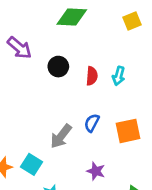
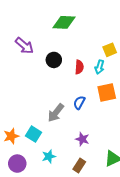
yellow square: (132, 21) -> (110, 50), moved
orange square: (128, 131) -> (107, 92), moved

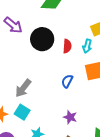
black circle: (54, 60) -> (42, 39), size x1.5
gray arrow: (56, 113) -> (23, 88), moved

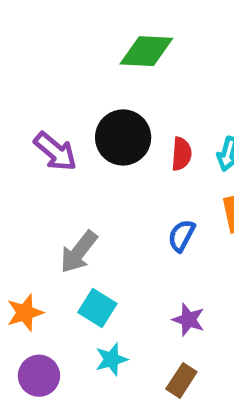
purple arrow: (13, 25) -> (55, 152), moved
cyan square: (22, 112) -> (97, 308), moved

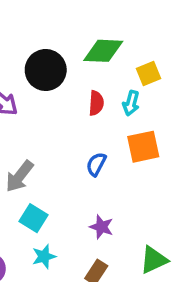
green diamond: (146, 51) -> (103, 51), moved
black circle: (123, 137) -> (46, 70), moved

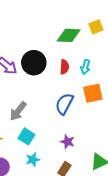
black circle: (46, 70) -> (34, 63), moved
yellow square: (149, 73) -> (96, 27), moved
blue semicircle: (96, 164) -> (64, 104), size x1.5

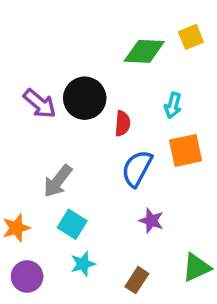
red semicircle: (64, 67) -> (123, 123), moved
purple star: (68, 142) -> (151, 221), moved

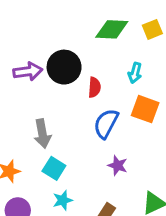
yellow square: (191, 37) -> (152, 29), moved
purple arrow: (40, 104) -> (28, 71), turned -48
orange square: (186, 150) -> (145, 109), turned 32
gray arrow: (58, 181) -> (42, 134), turned -48

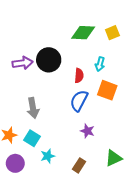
red semicircle: (94, 87) -> (79, 76), moved
cyan square: (54, 168) -> (32, 138), moved

